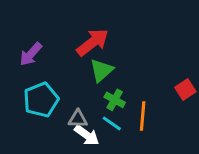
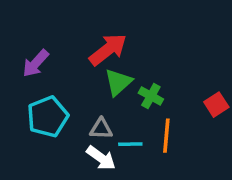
green cross: (115, 100) -> (151, 96), moved
gray triangle: (78, 119) -> (101, 129), moved
cyan line: (112, 123) -> (130, 144), turned -36

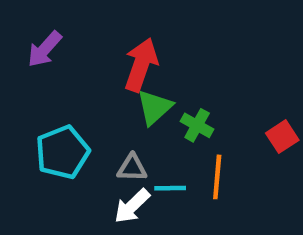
red arrow: (108, 50) -> (141, 65), turned -33
purple arrow: (36, 63) -> (45, 49), moved
white arrow: (101, 158) -> (132, 206), turned 100

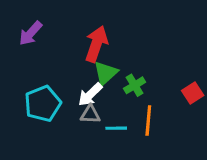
green cross: (197, 125) -> (135, 85), turned 30
white arrow: (132, 206) -> (90, 95), moved

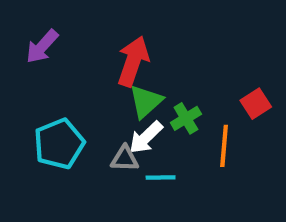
red square: (193, 93) -> (256, 104), moved
white arrow: (90, 95) -> (146, 137), moved
orange line: (148, 121) -> (224, 146), moved

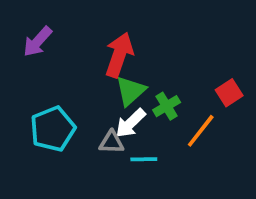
orange line: (224, 146) -> (201, 131), turned 33

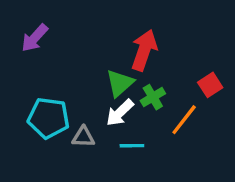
red arrow: (119, 55) -> (144, 50), moved
cyan pentagon: (53, 129) -> (49, 118), turned 30
gray triangle: (112, 142) -> (83, 137), moved

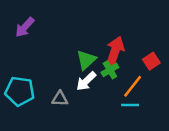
red arrow: (144, 50) -> (115, 51), moved
cyan pentagon: (49, 118) -> (20, 91), moved
cyan line: (132, 146) -> (130, 105), moved

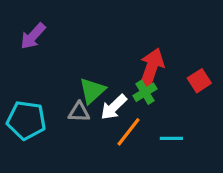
green triangle: (86, 60) -> (92, 91), moved
orange line: (133, 86) -> (128, 132), moved
gray triangle: (60, 99) -> (79, 112), moved

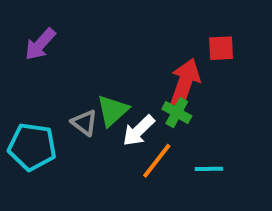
red square: (199, 81) -> (221, 48), moved, turned 30
green cross: (145, 92) -> (177, 113), turned -30
gray triangle: (79, 112) -> (84, 123), moved, turned 35

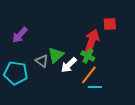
purple arrow: (40, 44) -> (20, 35), moved
orange line: (157, 161) -> (89, 75), moved
cyan line: (209, 169) -> (95, 87), moved

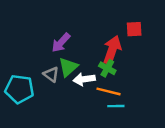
purple arrow: (20, 35) -> (61, 43), moved
white arrow: (69, 65) -> (84, 79), turned 36
orange line: (89, 75) -> (109, 91), turned 66

